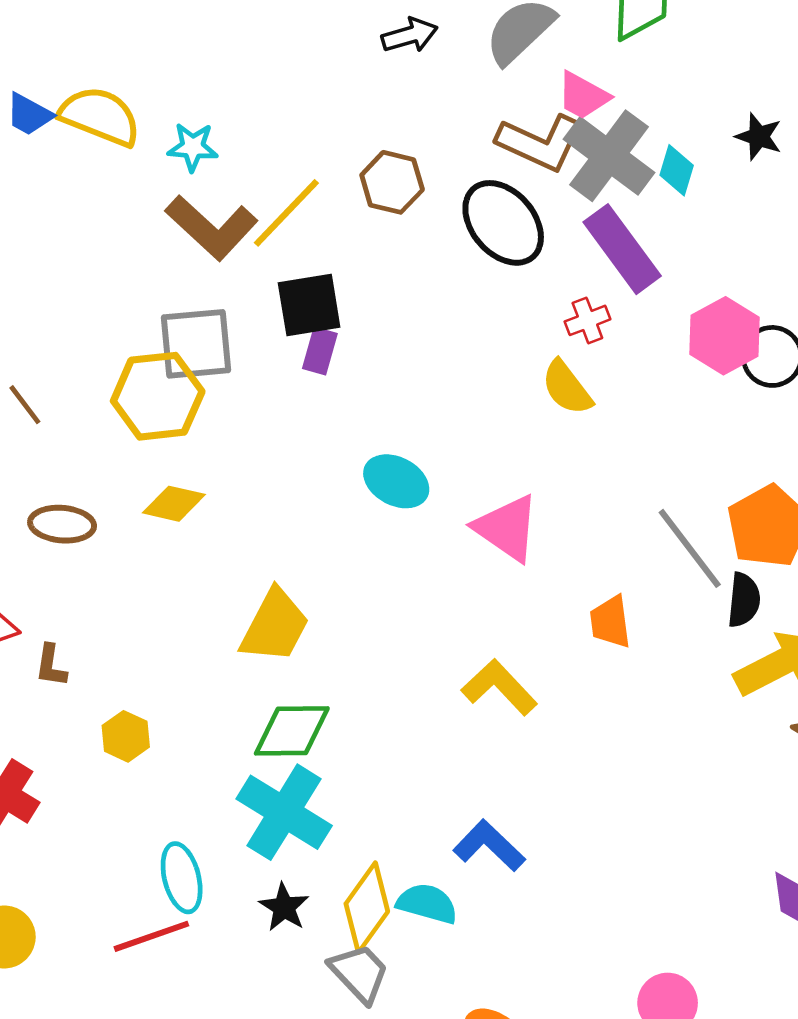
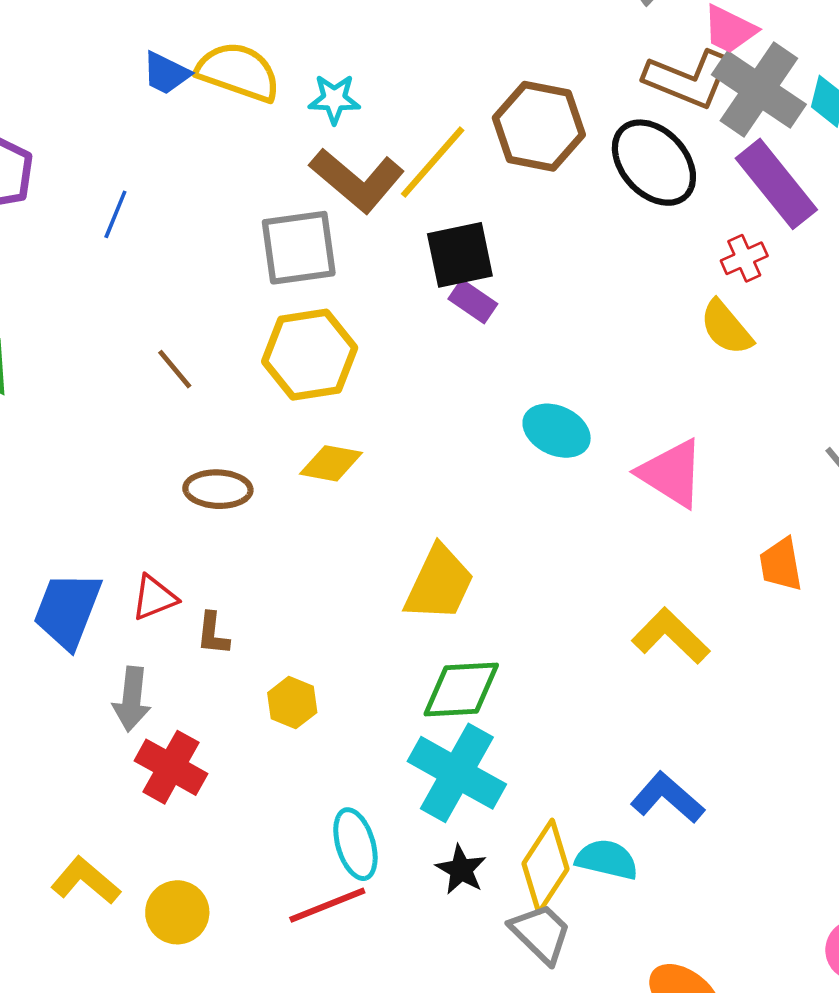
brown hexagon: (392, 182) -> (539, 126), size x1.4
gray square: (196, 344) -> (299, 248), moved
purple rectangle: (320, 351) -> (473, 301), turned -69

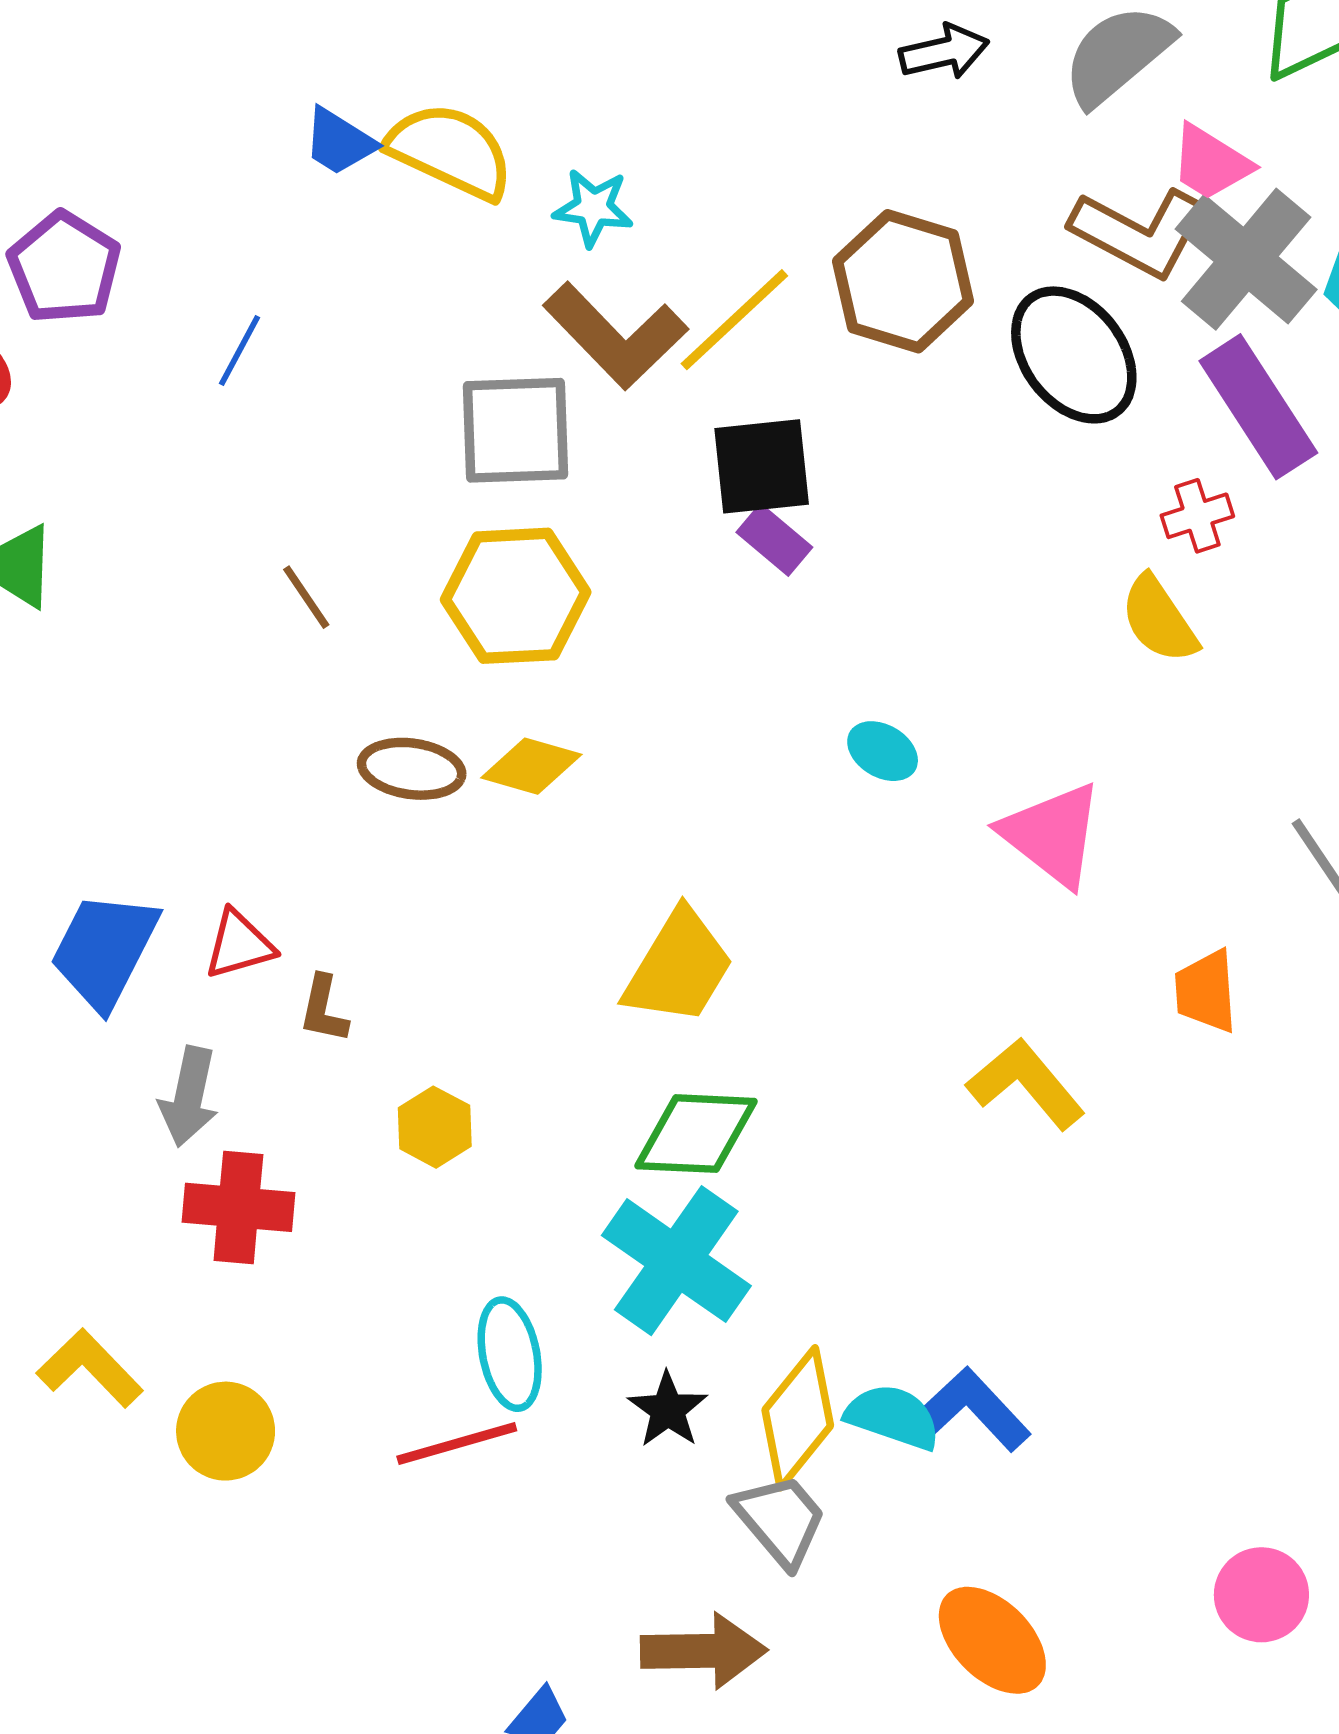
cyan ellipse: (557, 431) -> (883, 751), size x0.7
brown ellipse: (218, 489) -> (412, 769), moved
red cross: (171, 767) -> (238, 1207), turned -30
blue L-shape: (667, 798) -> (974, 1409), moved

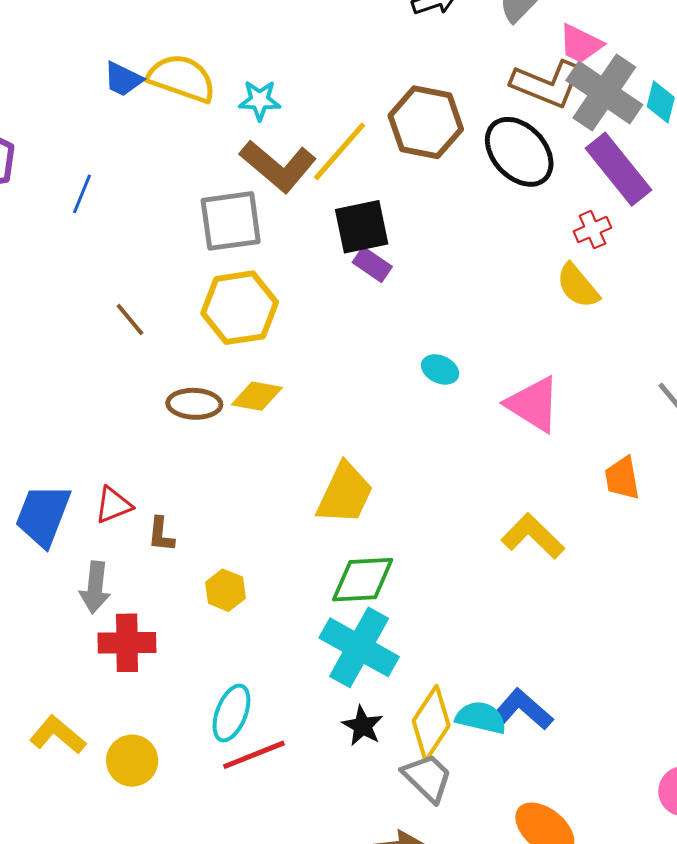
cyan ellipse: (510, 1354) -> (231, 713), moved, turned 38

